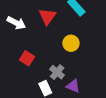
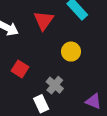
purple triangle: (73, 86) -> (93, 101), moved

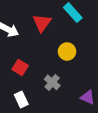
white rectangle: (41, 104) -> (21, 100), moved

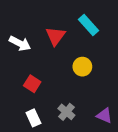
gray cross: (52, 82) -> (66, 112), moved

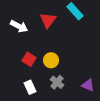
yellow circle: (82, 67) -> (51, 60), moved

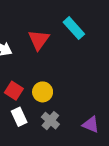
white rectangle: (30, 87) -> (19, 117), moved

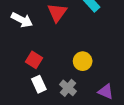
yellow circle: (43, 92) -> (83, 61), moved

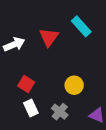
white arrow: (22, 20) -> (14, 44), turned -50

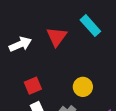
red square: (26, 84) -> (33, 86), turned 35

